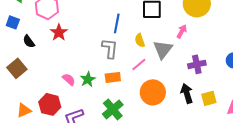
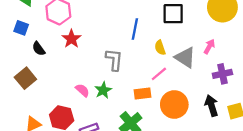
pink arrow: (182, 31) -> (209, 47), moved
gray L-shape: (110, 48) -> (114, 60), moved
gray triangle: (163, 49) -> (185, 57), turned -35
orange rectangle: (113, 77) -> (143, 94), moved

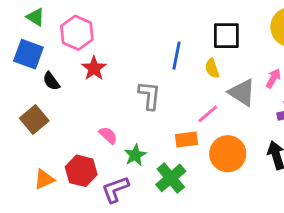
blue square: (21, 28) -> (28, 54), size x1.5
yellow semicircle: (160, 48) -> (212, 68), moved
green star: (103, 90) -> (135, 155), moved

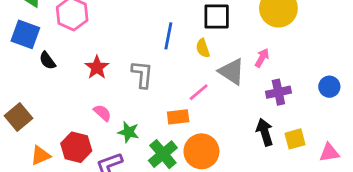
red star: (94, 68) -> (97, 67), moved
brown square: (34, 120) -> (18, 117), moved
orange circle: (228, 154) -> (201, 151), moved
green star: (135, 155) -> (129, 132), turned -30

